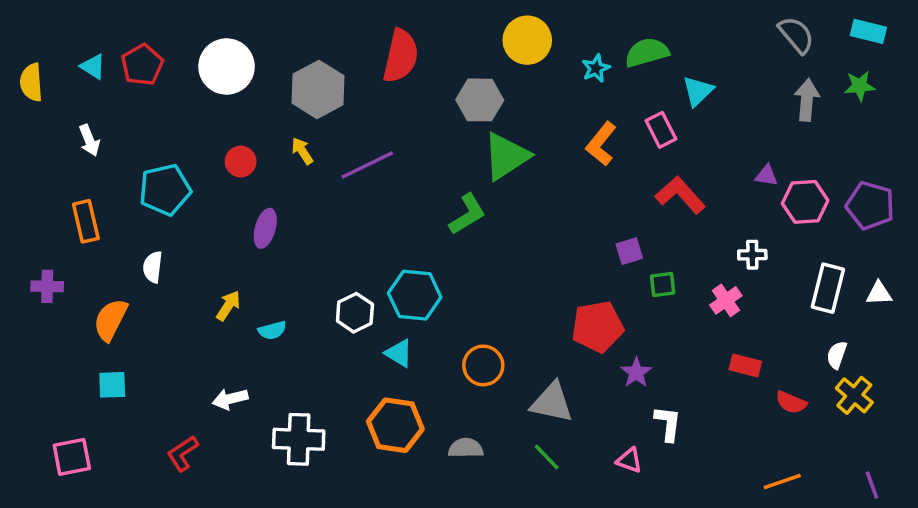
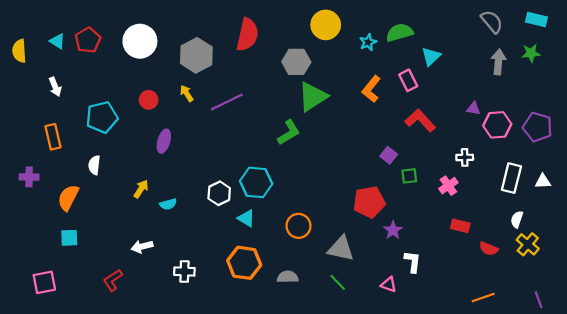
purple square: (629, 251) -> (389, 155), turned -35
white cross: (299, 439) -> (184, 271), size x0.7

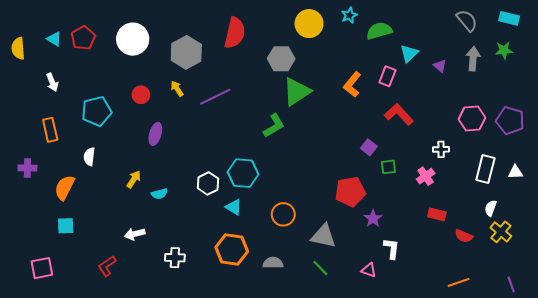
cyan star: (368, 42) -> (349, 15), moved
pink rectangle: (408, 80) -> (387, 76), turned 48
purple triangle: (473, 109) -> (440, 66), moved, turned 32

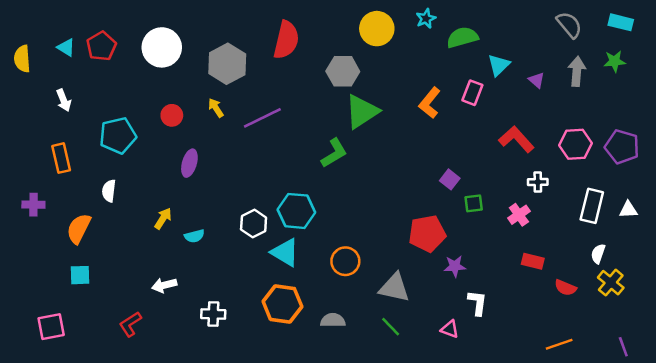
red L-shape: (399, 114) -> (516, 139), moved
cyan triangle: (234, 207) -> (285, 252), size x1.4
purple star: (373, 219) -> (455, 266), turned 30

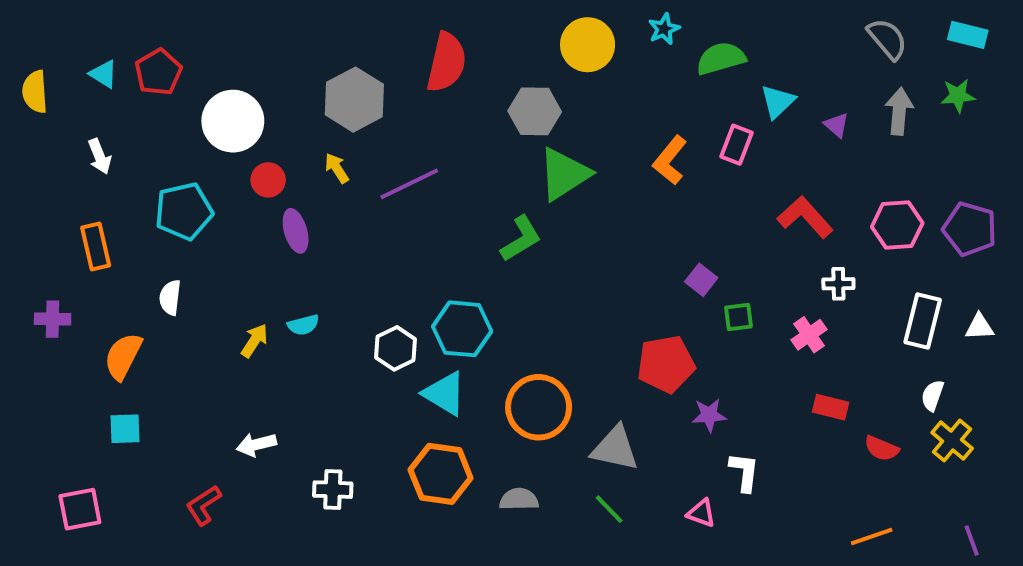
white circle: (162, 47) -> (233, 121), moved
purple ellipse: (189, 163) -> (296, 231), moved, turned -32
cyan semicircle: (194, 236) -> (303, 325), moved
orange circle: (345, 261) -> (539, 407), size x1.4

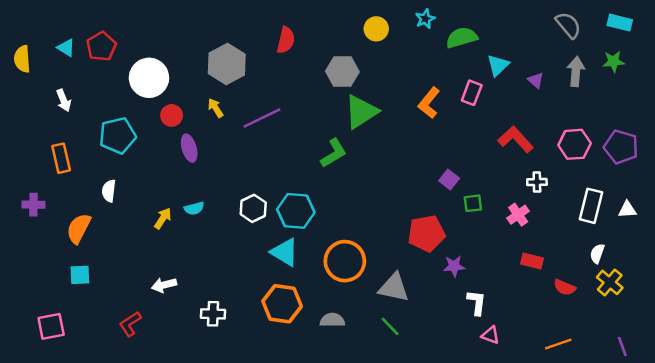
yellow circle: (588, 45) -> (376, 29), size x0.7
red semicircle: (446, 62) -> (286, 40), size x0.7
white hexagon: (396, 348) -> (253, 208), moved
pink triangle: (701, 513) -> (490, 335), moved

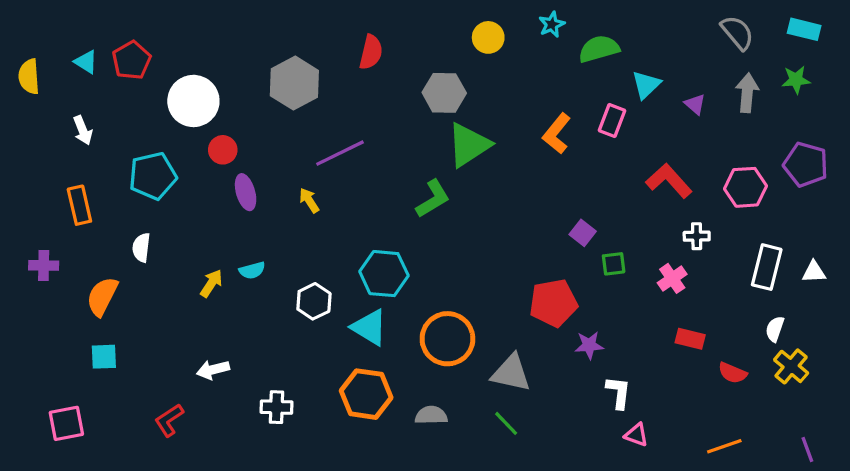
yellow arrow: (216, 108) -> (309, 200), moved
purple pentagon: (621, 147) -> (806, 164), moved
white hexagon: (253, 208) -> (314, 301), moved

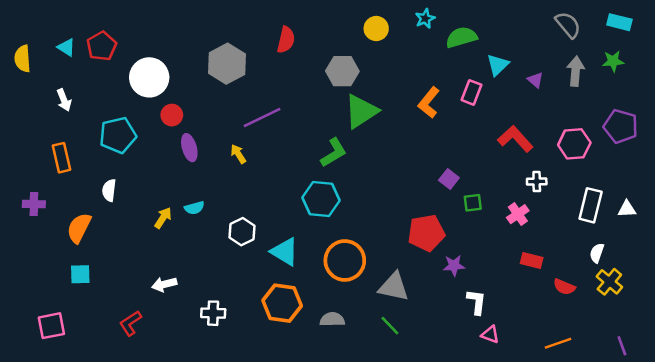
cyan hexagon: (384, 274) -> (321, 199), moved

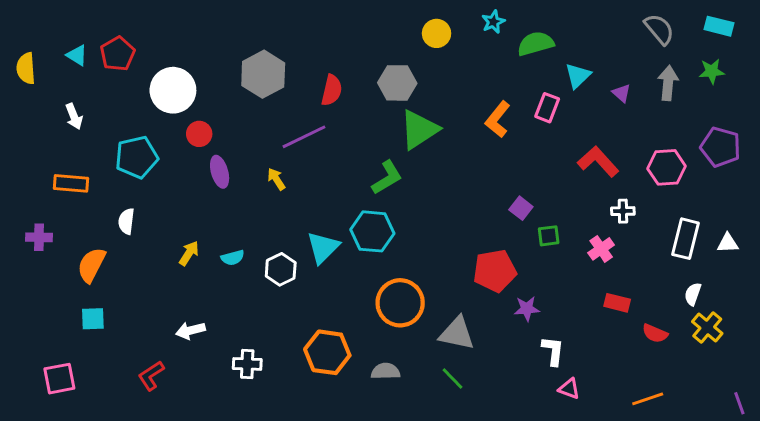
red semicircle: (286, 40) -> (332, 90), moved
orange rectangle: (61, 158) -> (71, 183), turned -72
cyan semicircle: (194, 208) -> (233, 258), moved
cyan triangle: (285, 252) -> (323, 247), moved, turned 44
purple line: (622, 346) -> (739, 403), moved

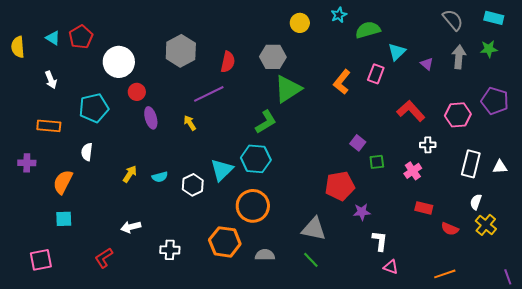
orange circle: (400, 303) -> (253, 206), moved

